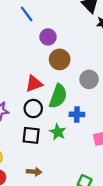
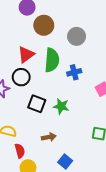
black circle: (33, 109) -> (21, 77), moved
green star: (58, 132) -> (61, 106), moved
black square: (31, 135) -> (37, 104), turned 30

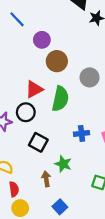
blue cross: (74, 72) -> (82, 133), moved
green star: (61, 106) -> (63, 164), moved
brown arrow: (49, 137) -> (46, 179), turned -96

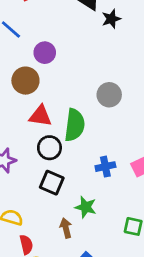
brown circle: (57, 61) -> (25, 81), moved
red triangle: (34, 89) -> (40, 116), turned 42
black circle: (26, 112) -> (49, 148), moved

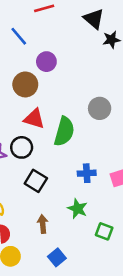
black circle: (49, 148) -> (22, 147), moved
green star: (86, 207) -> (77, 209), moved

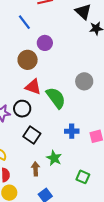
green semicircle: (64, 131) -> (56, 98), turned -55
green star: (77, 209) -> (54, 158), moved

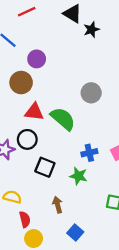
green star: (54, 158) -> (78, 176), moved

